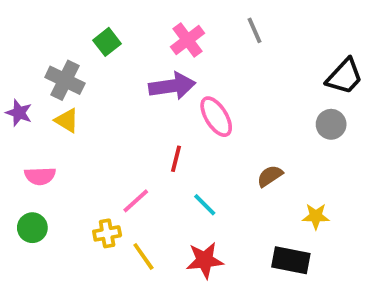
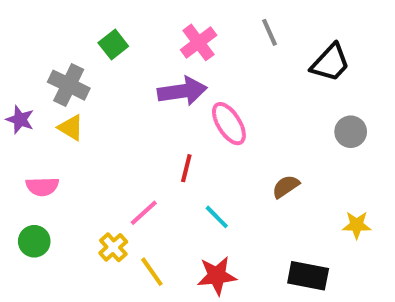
black trapezoid: (344, 76) -> (330, 63), moved
yellow star: (316, 216) -> (357, 225), moved
yellow cross: (107, 233) -> (113, 247), turned -32

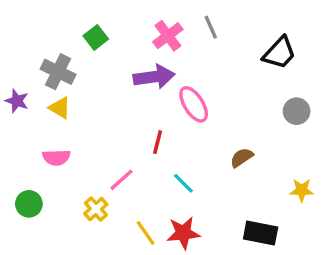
gray line: (270, 32) -> (211, 27), moved
pink semicircle: (42, 186) -> (56, 158), moved
yellow line: (152, 272) -> (146, 233), moved

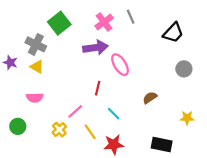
green square: (96, 37) -> (59, 23), size x1.5
yellow line: (146, 233) -> (90, 132), moved

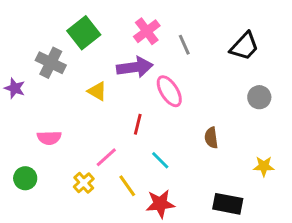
gray line: (131, 17) -> (184, 45), moved
yellow triangle: (37, 67) -> (97, 91), moved
brown semicircle: (150, 98) -> (211, 138), turned -64

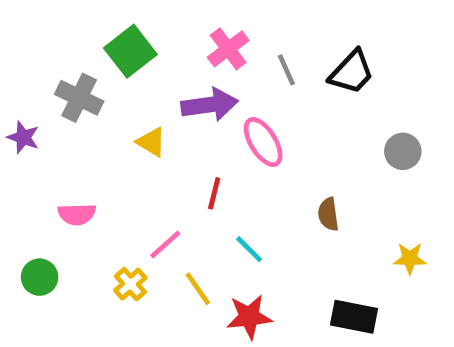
black trapezoid: (244, 46) -> (352, 72), moved

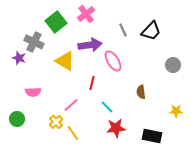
pink cross: (228, 49) -> (86, 14), moved
purple star: (23, 137) -> (19, 58), moved
yellow triangle: (151, 142) -> (65, 61), size x1.5
yellow line: (198, 289) -> (73, 133), moved
red star: (249, 317) -> (116, 128), moved

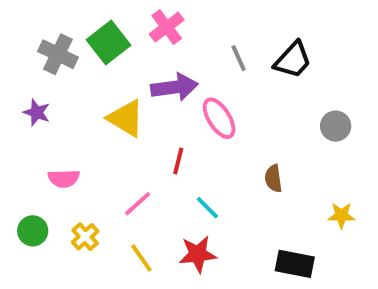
gray cross: (34, 42) -> (58, 54), moved
yellow cross: (56, 122) -> (85, 237), moved
red star: (116, 128) -> (198, 254), moved

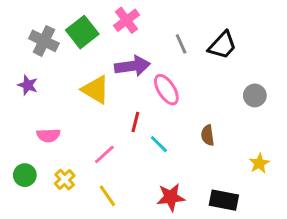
cyan line: (207, 208) -> (159, 144), moved
yellow star: (341, 215) -> (259, 163), turned -30
red star: (198, 254) -> (171, 197), moved

